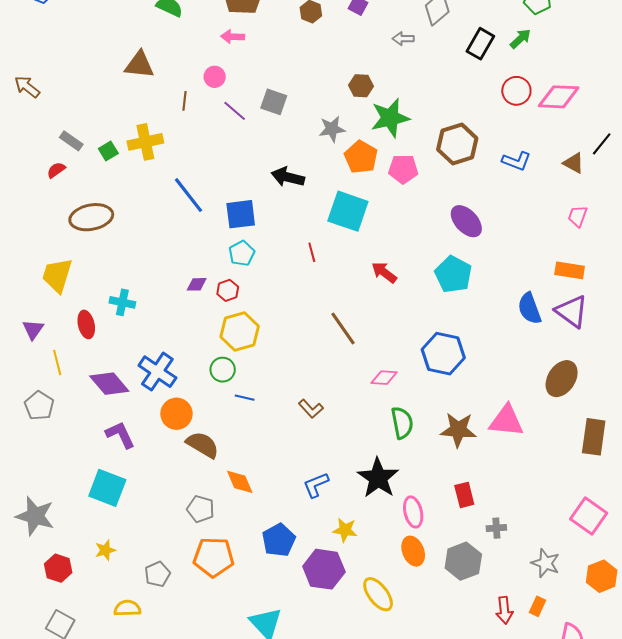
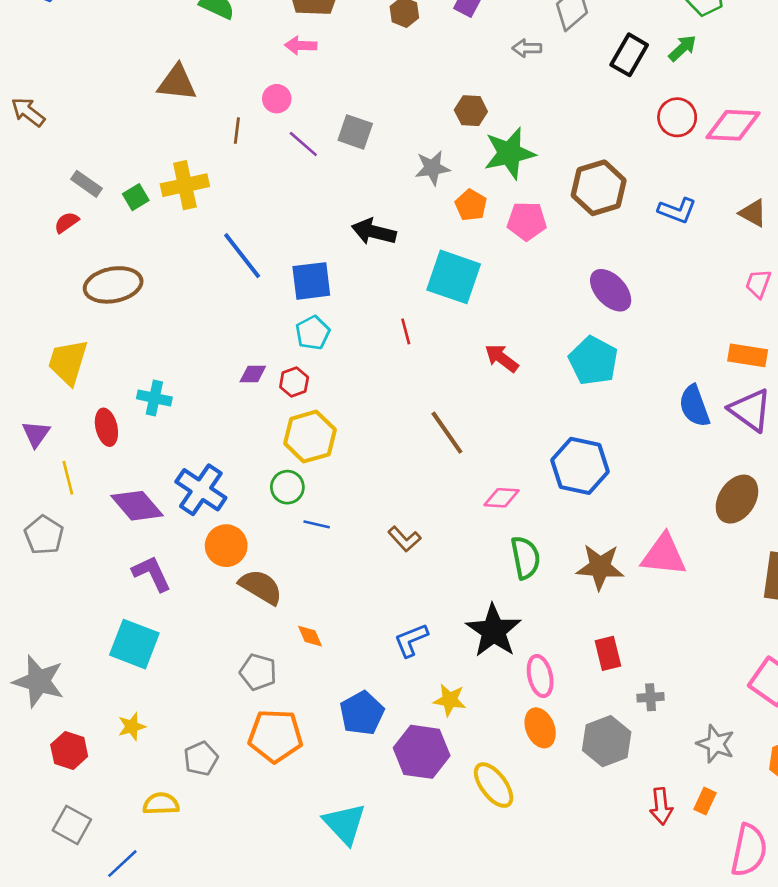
orange pentagon: (361, 157) -> (471, 205), size x0.7
orange diamond: (240, 482) -> (310, 636), size x0.7

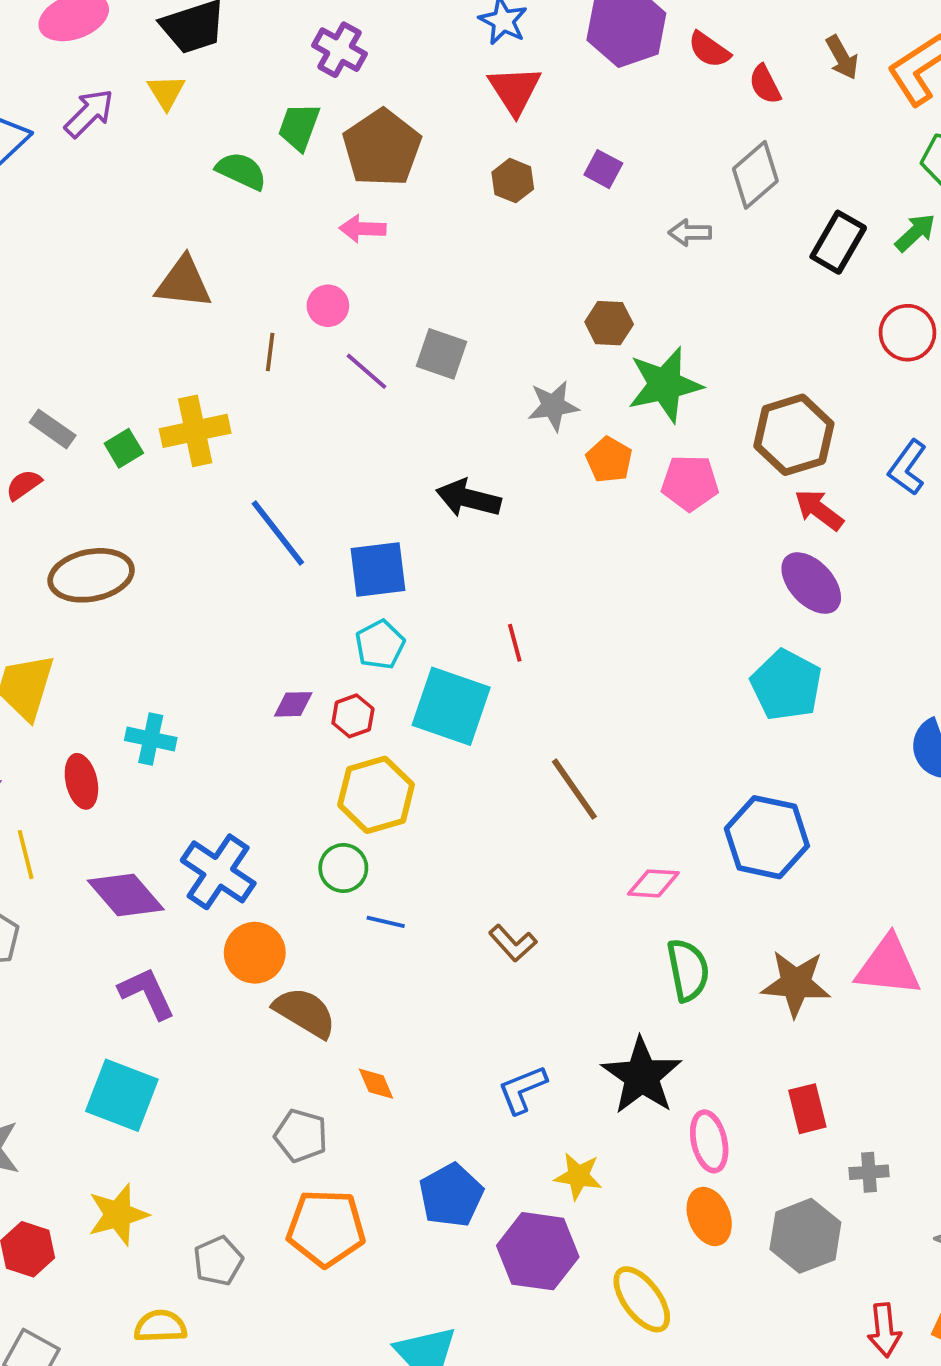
blue L-shape: (677, 210) -> (907, 467), turned 105
cyan square: (454, 277) -> (451, 706), moved
red arrow: (502, 358) -> (819, 510), moved
yellow star: (132, 727) -> (118, 1215), size x1.5

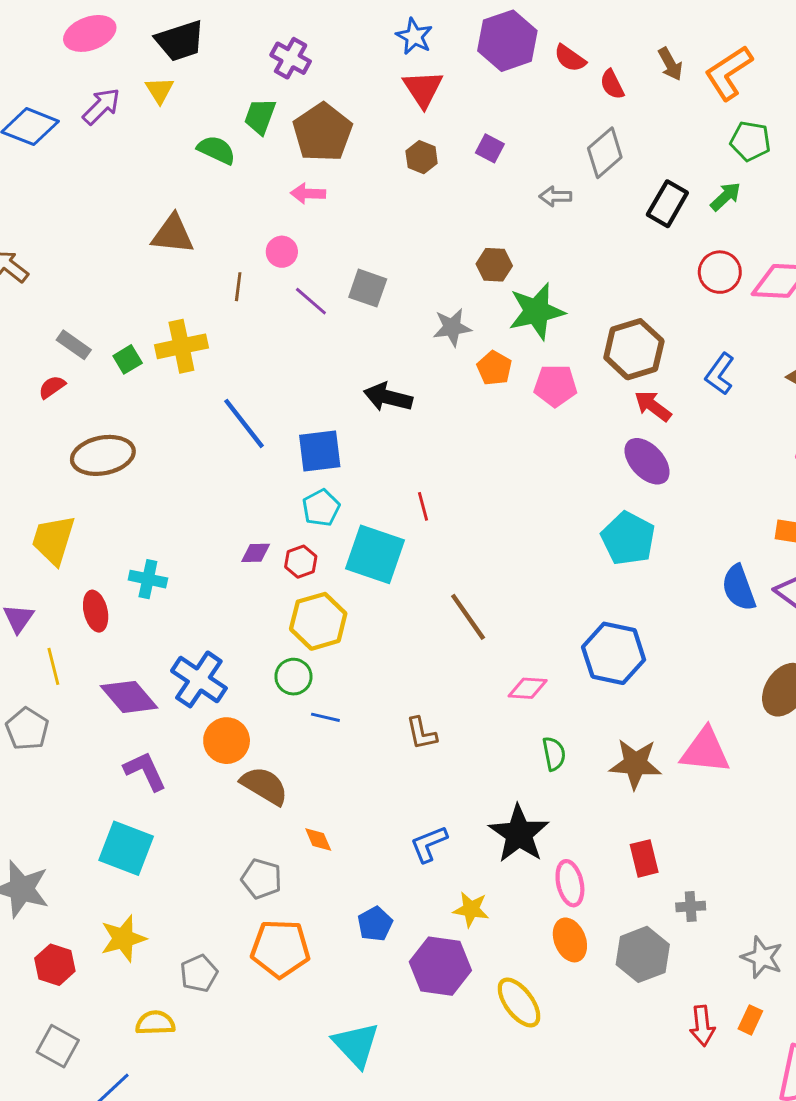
brown L-shape: (513, 943) -> (422, 733), turned 30
green semicircle: (688, 970) -> (554, 754), size x0.7
blue pentagon: (451, 1195) -> (375, 924), size x0.7

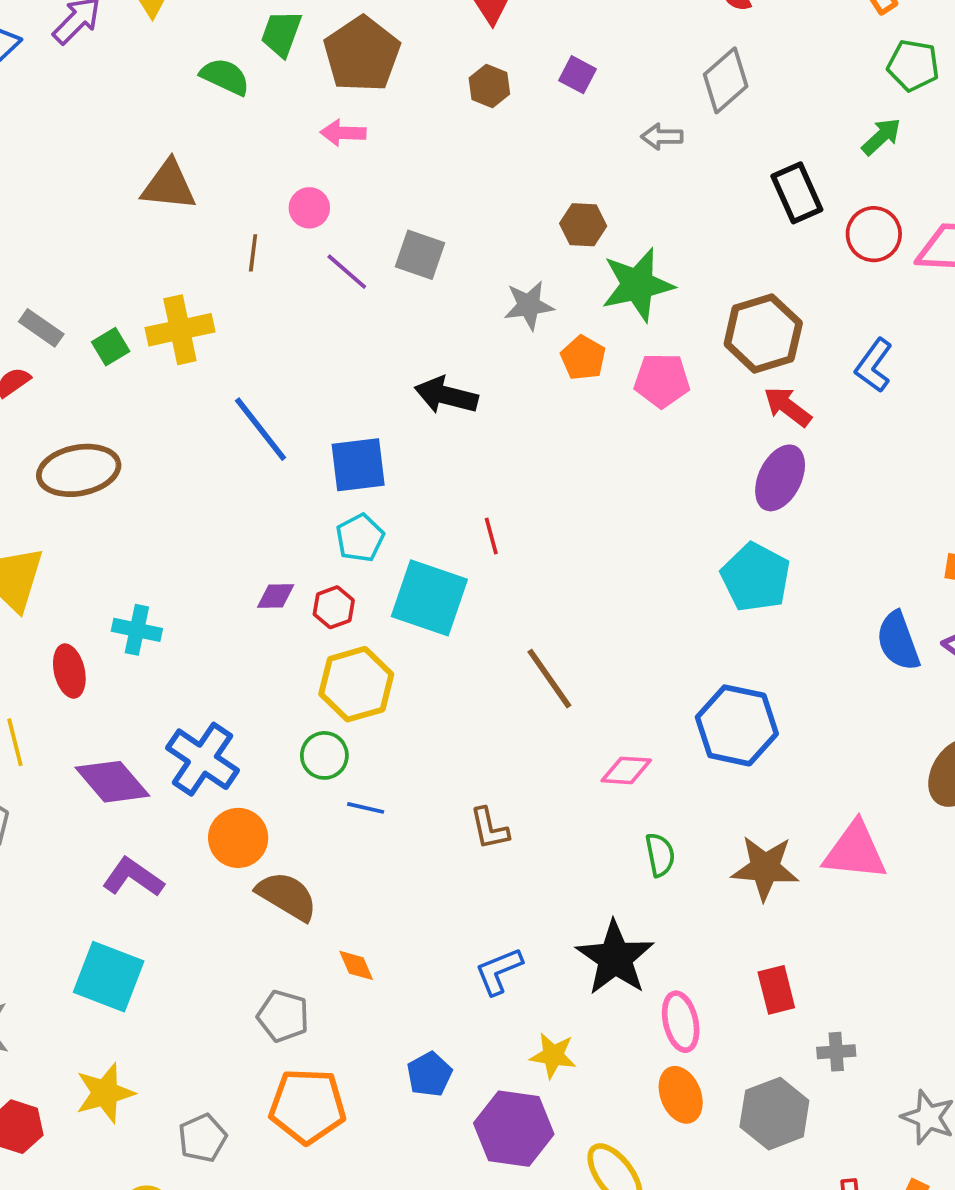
black rectangle: (667, 204) -> (797, 193), moved, turned -54
purple ellipse: (647, 461) -> (780, 478), turned 69
purple L-shape: (145, 771) -> (133, 877), turned -30

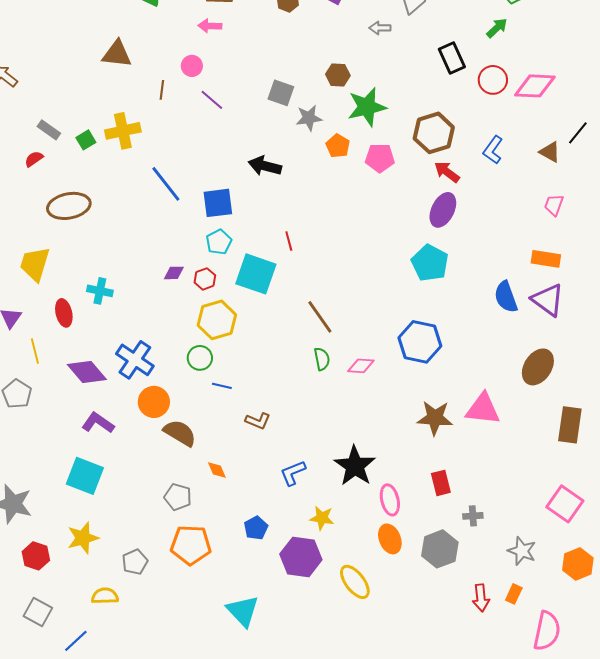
gray square: (420, 255) -> (281, 93), moved
brown L-shape: (489, 829) -> (258, 421), moved, turned -55
green semicircle: (660, 855) -> (322, 359), moved

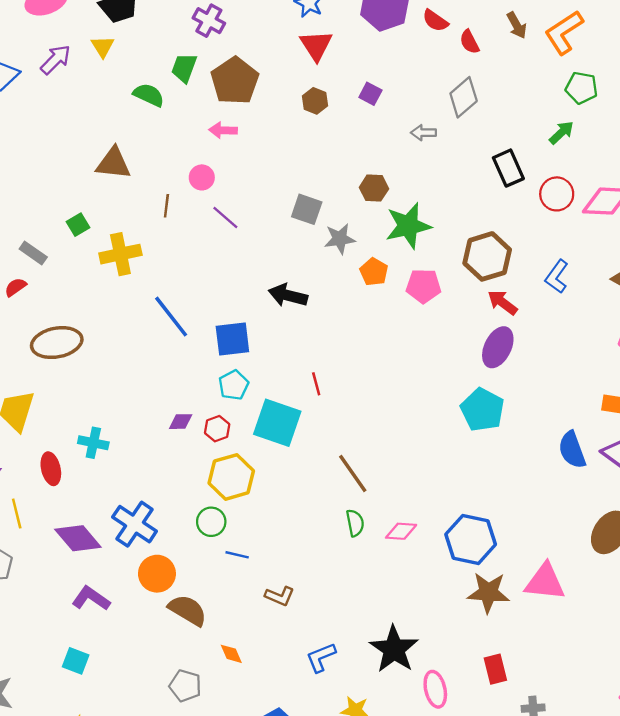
green square: (86, 140) -> (78, 225), moved
blue hexagon: (420, 342) -> (471, 539), moved
cyan square: (85, 476) -> (76, 661), size x0.6

